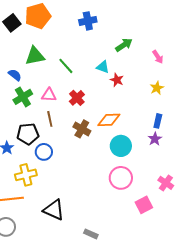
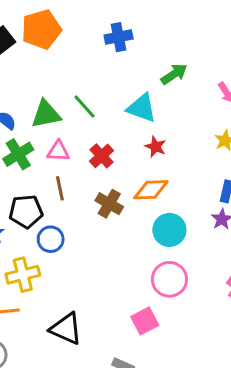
green triangle: (35, 56) -> (46, 114), moved
cyan triangle: (103, 67) -> (142, 108), size x1.5
red star: (117, 80) -> (156, 147), moved
pink square: (144, 205) -> (145, 321), moved

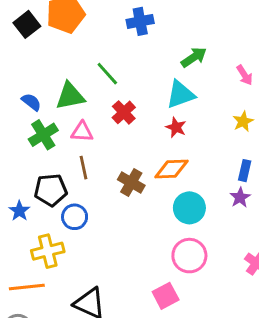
green line: (85, 106) -> (107, 74), moved
cyan triangle: (142, 108) -> (180, 95), moved, turned -40
red cross: (102, 156) -> (124, 112), moved

